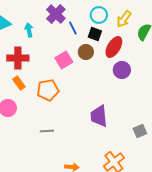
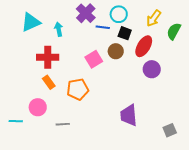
cyan circle: (99, 15) -> (119, 14), moved
blue line: (73, 28) -> (103, 27), turned -56
gray line: (47, 131) -> (63, 124), moved

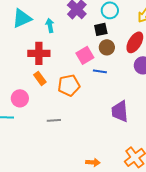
blue line: (103, 27) -> (100, 71), moved
black square: (125, 33) -> (101, 29), moved, turned -32
pink circle: (38, 107) -> (20, 98), moved

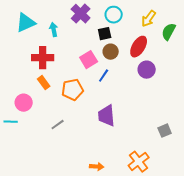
blue line: (100, 71) -> (104, 76), turned -64
purple trapezoid: (120, 111) -> (107, 116), moved
gray line: (54, 120) -> (58, 125), turned -32

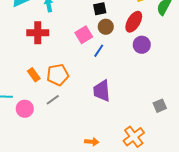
orange rectangle: (44, 83) -> (34, 75), moved
orange pentagon: (73, 90) -> (58, 75), moved
pink circle: (24, 103) -> (25, 109), moved

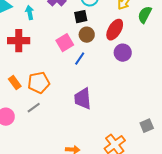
gray square: (160, 106) -> (147, 126), moved

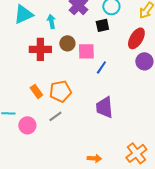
brown circle: (87, 35) -> (67, 43), moved
pink square: (65, 43) -> (86, 51), turned 30

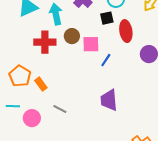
cyan arrow: (51, 21) -> (56, 14), size x1.5
red ellipse: (136, 38) -> (126, 31), moved, turned -40
orange pentagon: (60, 91) -> (20, 76), moved, turned -30
gray line: (55, 116) -> (60, 109), turned 64

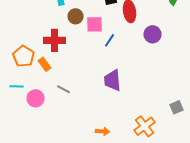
red cross: (45, 42) -> (54, 40), moved

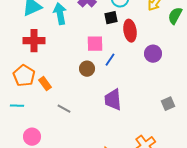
brown circle: (76, 16) -> (87, 69), moved
red cross: (54, 40) -> (34, 41), moved
pink circle: (36, 98) -> (32, 137), moved
gray square: (176, 107) -> (168, 104), moved

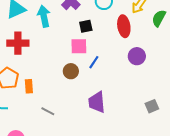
black square: (111, 18) -> (86, 26), moved
red ellipse: (130, 31) -> (124, 26), moved
orange rectangle: (45, 84) -> (29, 86), turned 32

